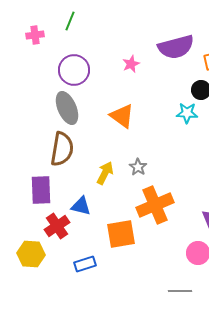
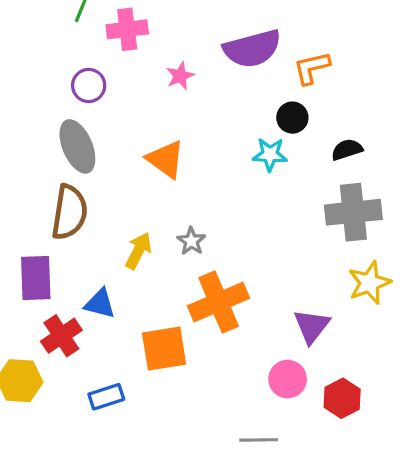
pink cross: (35, 35) -> (127, 29), moved, size x1.4
purple circle: (74, 70) -> (89, 85), size x0.7

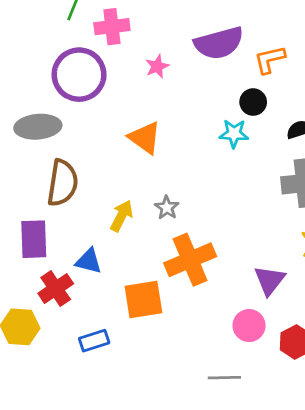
purple circle: (89, 85) -> (79, 75), size x1.8
gray ellipse: (77, 146) -> (38, 127), moved, turned -72

